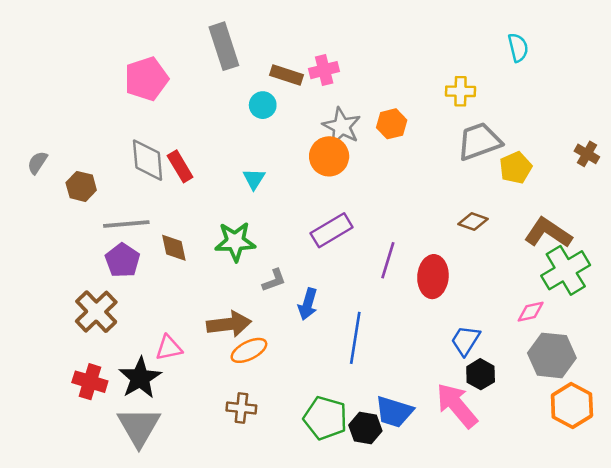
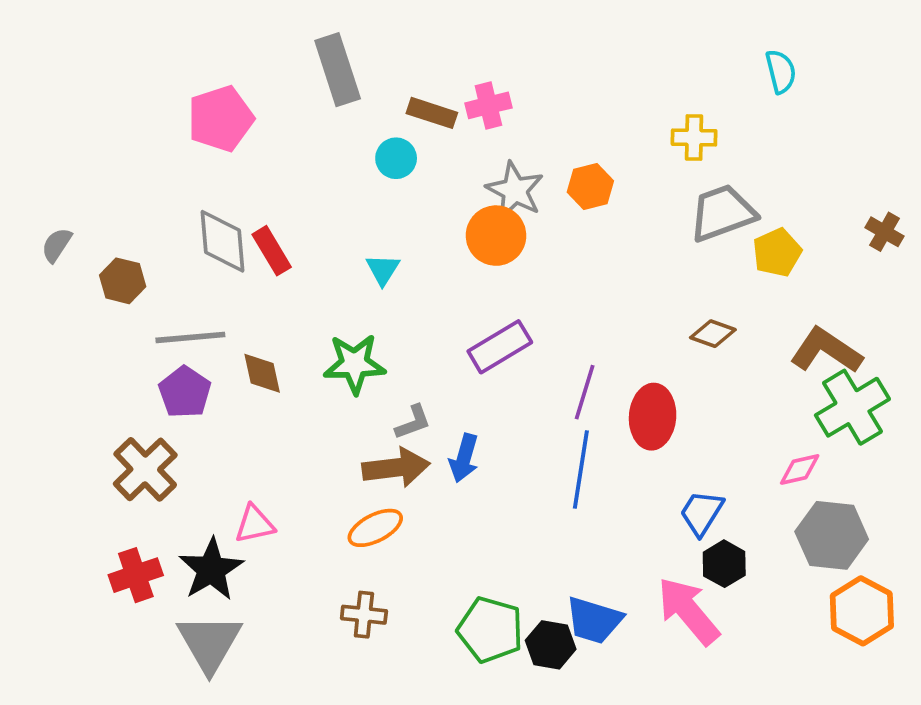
brown arrow: (229, 324) -> (396, 468), moved
blue line: (355, 338) -> (581, 469), moved
red cross: (90, 382) -> (136, 575), turned -36

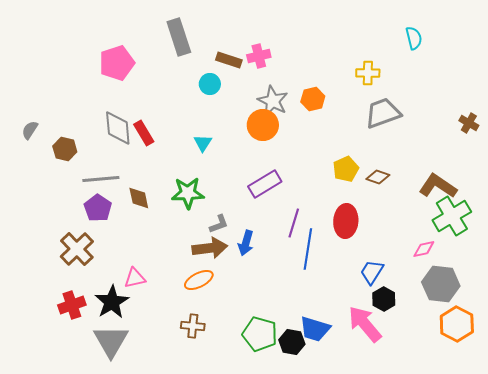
yellow pentagon: (777, 253) -> (346, 169), moved
purple line: (585, 392) -> (294, 223), moved

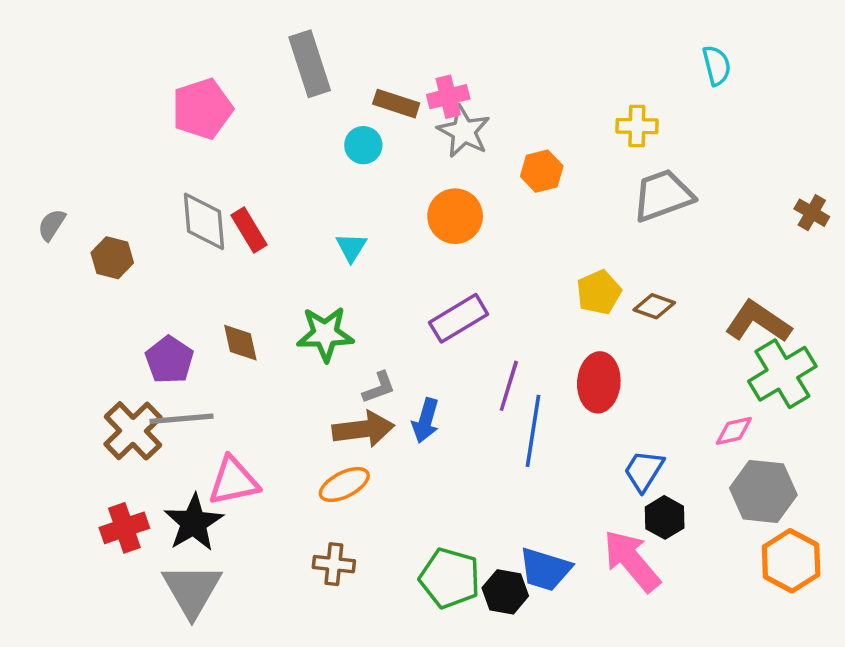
gray star: (273, 101) -> (464, 131), moved
gray line: (101, 179) -> (181, 419), moved
pink triangle: (135, 278) -> (233, 481), size x1.4

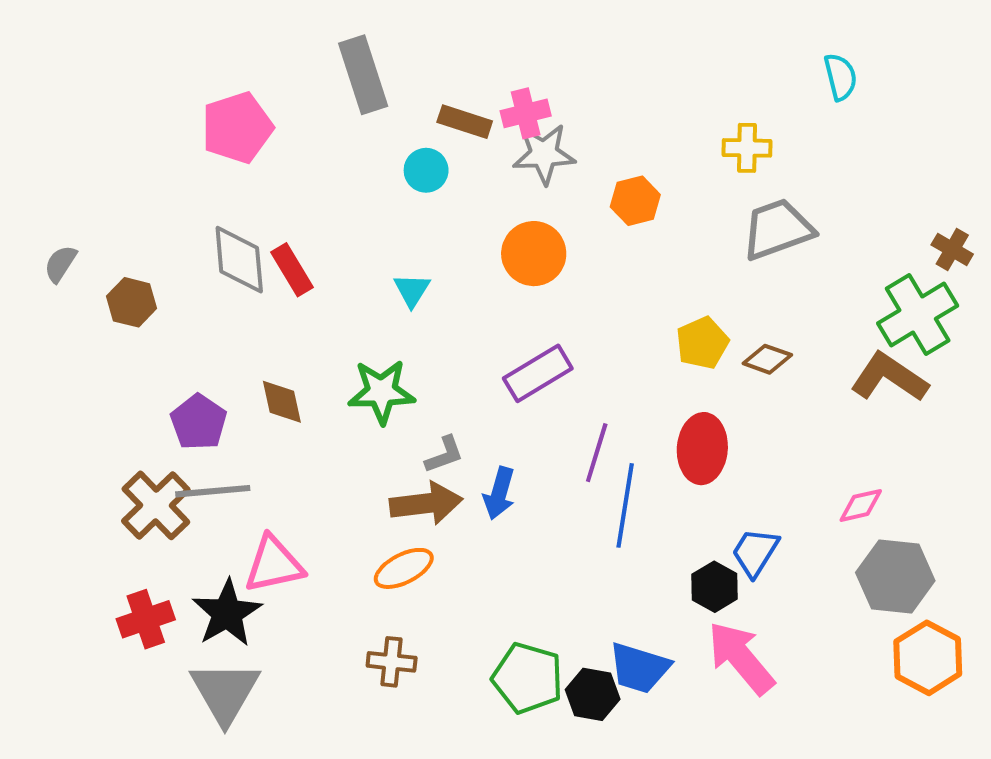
gray star: (464, 131) -> (544, 154), turned -30
green cross: (782, 374) -> (918, 314), moved
black hexagon: (665, 517) -> (715, 587), moved

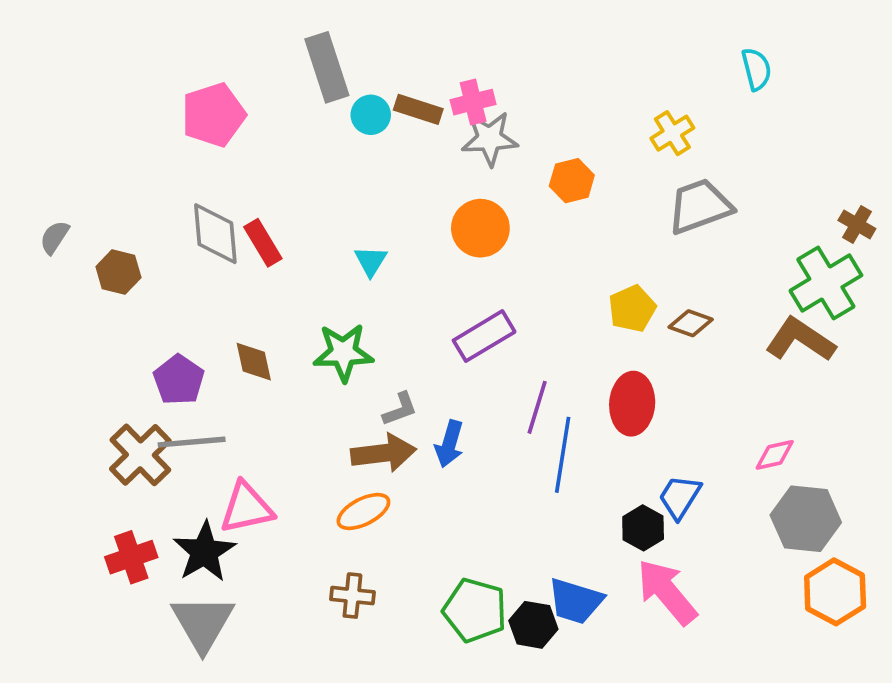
yellow cross: (747, 148) -> (672, 133), turned -33
cyan circle: (426, 170) -> (371, 115), moved

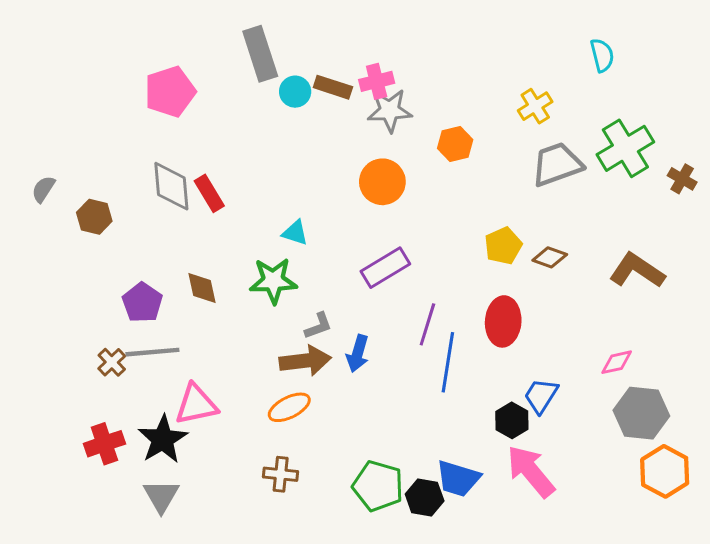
cyan triangle: (371, 261) -> (295, 233), moved, turned -44
green cross: (826, 283) -> (625, 148), moved
brown cross: (140, 455) -> (112, 362), size x0.6
gray triangle: (203, 623) -> (161, 496), size x0.7

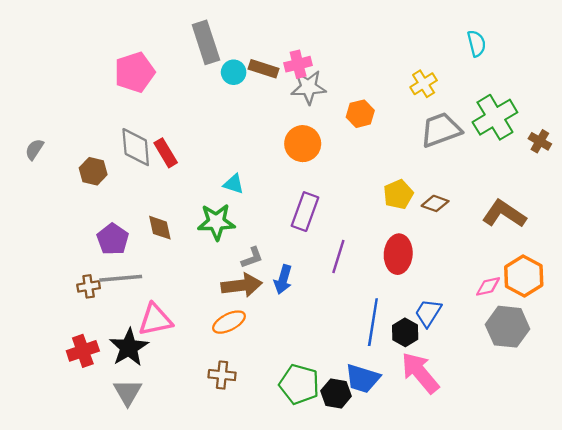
brown hexagon: (94, 217) -> (93, 171), moved
purple rectangle: (385, 268) -> (305, 212), turned -39
brown cross: (112, 362) -> (89, 286), turned 35
blue line: (448, 362) -> (373, 322), moved
orange hexagon: (665, 471) -> (524, 276), moved

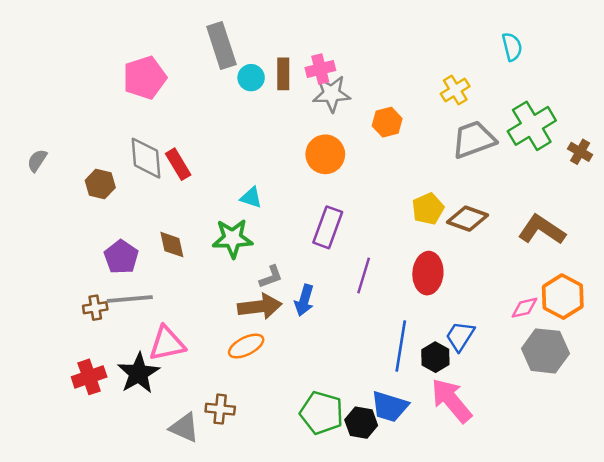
brown rectangle: (264, 69) -> (283, 74), turned 72
brown diamond: (435, 203) -> (468, 219), size x1.4
brown cross: (222, 375) -> (220, 409), moved
gray triangle: (128, 392) -> (184, 428), moved, turned -36

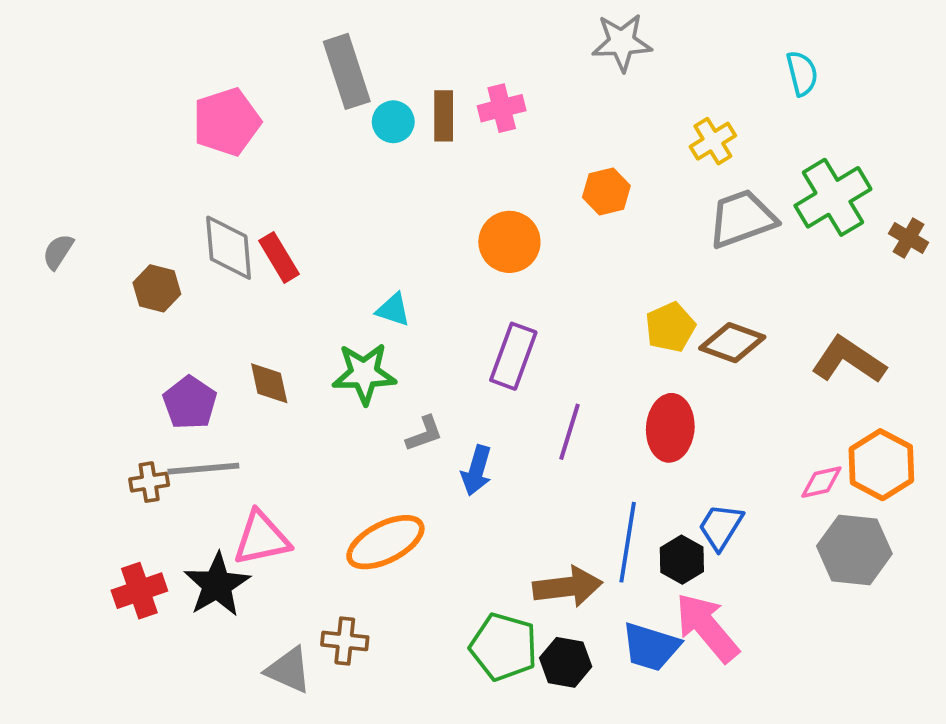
gray star: (331, 94) -> (622, 42), moved
brown arrow: (260, 306) -> (568, 587), moved
orange ellipse: (246, 346) -> (385, 542), size x1.4
blue trapezoid: (390, 407) -> (651, 647), moved

